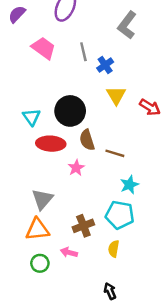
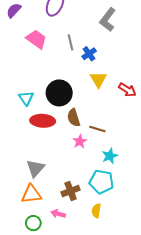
pink star: (76, 168) -> (80, 141), moved

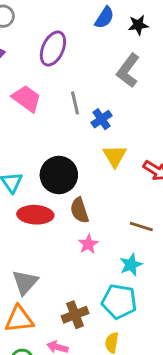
brown line: (97, 129) -> (141, 226), moved

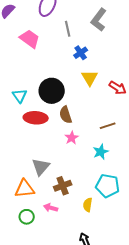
gray line: (75, 103) -> (68, 29), moved
brown line: (141, 226) -> (108, 126), turned -35
gray triangle: (25, 282) -> (41, 167), moved
cyan pentagon: (119, 301) -> (108, 186), moved

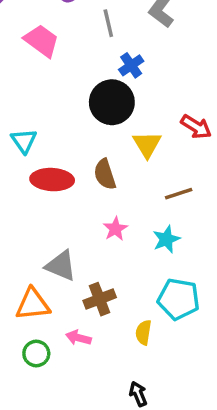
yellow triangle: (90, 78) -> (147, 144), moved
black circle: (52, 91) -> (112, 102), moved
pink star: (72, 138) -> (115, 229), moved
gray triangle: (41, 167) -> (61, 266), turned -48

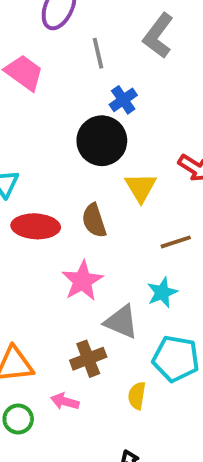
pink star: (115, 229) -> (82, 281), moved, size x1.5
gray triangle: (61, 266) -> (121, 322), moved

